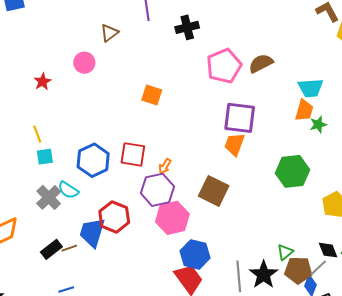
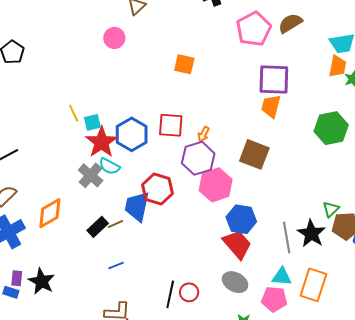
red star: (43, 82) -> (102, 142), moved, size x1.8
cyan square: (45, 157) -> (92, 122), moved

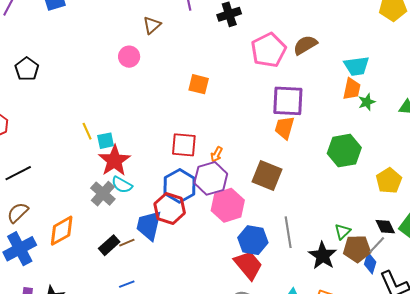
blue hexagon: (132, 134) -> (180, 186), moved
gray line: (287, 237) -> (288, 232), moved

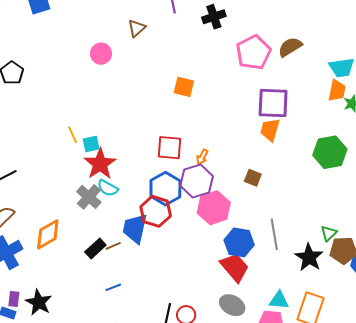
pink circle: (129, 57) -> (101, 54), moved
brown square: (267, 176) -> (253, 178), size x0.6

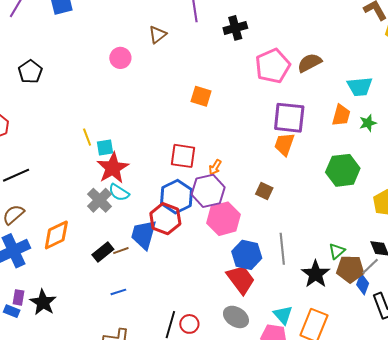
orange trapezoid: (337, 91) -> (341, 115), moved
cyan triangle: (279, 300) -> (283, 315), turned 40

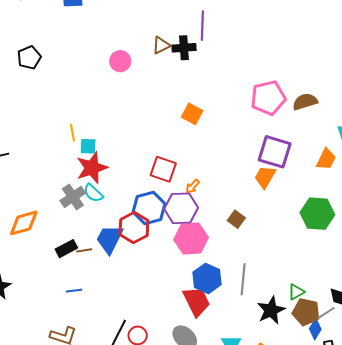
black cross: (235, 28) -> (184, 48), moved

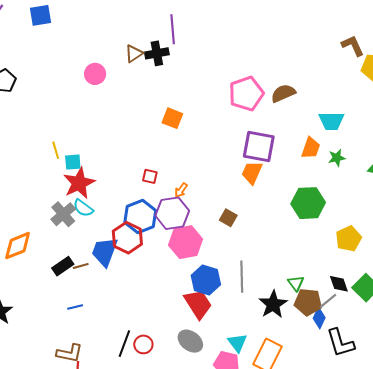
red square: (163, 169) -> (150, 176), size x0.6
green triangle: (296, 292) -> (296, 283), turned -30

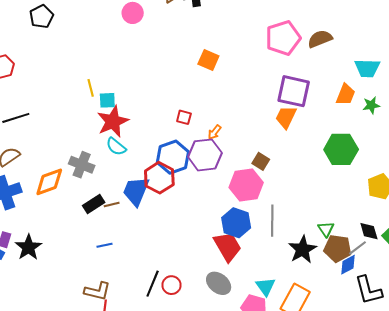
gray cross: (63, 214) -> (82, 165), moved, turned -30
pink hexagon: (186, 242) -> (246, 185), moved
blue diamond: (319, 318) -> (348, 265), turned 35

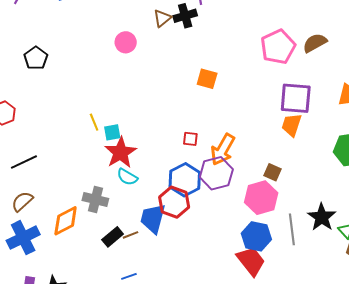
orange arrow: (215, 132) -> (223, 149), size x2.0
black star: (302, 249) -> (322, 217), moved

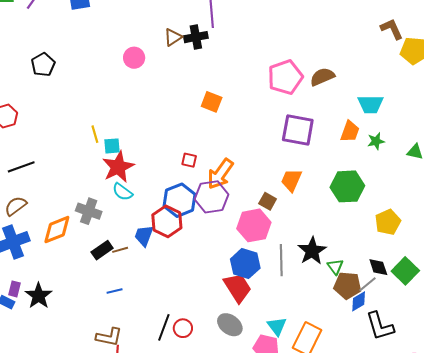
orange trapezoid: (292, 125) -> (291, 180), moved
blue trapezoid: (153, 218) -> (144, 236), size x0.7

